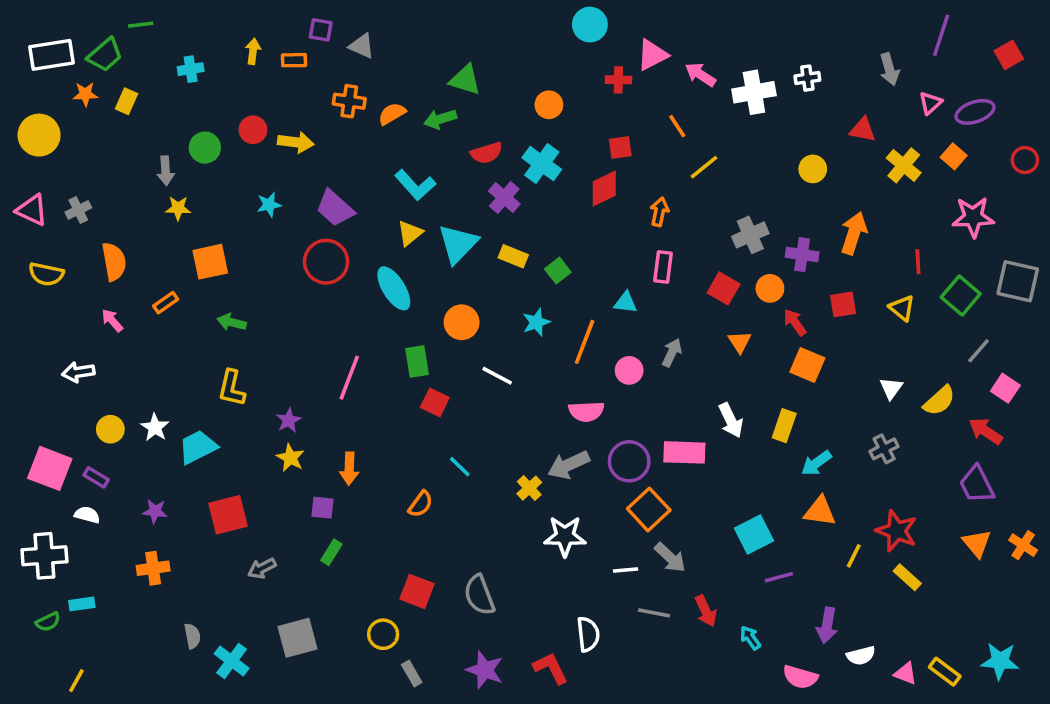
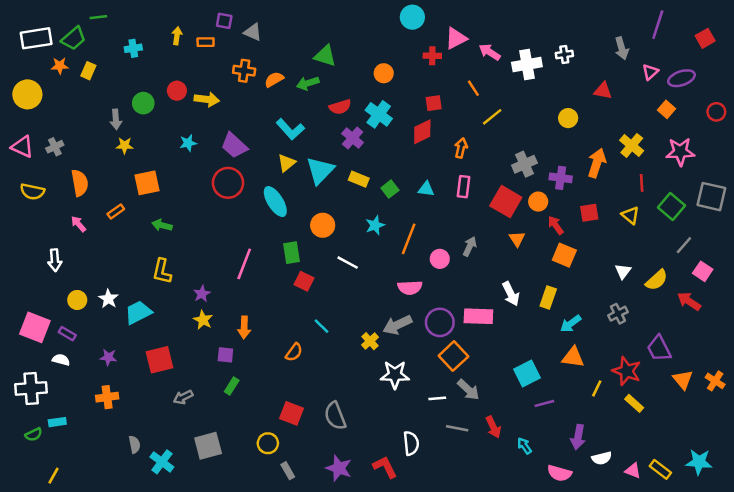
yellow cross: (904, 165) -> (632, 145), moved
red square: (724, 288) -> (506, 202), size x1.4
cyan triangle: (626, 303) -> (426, 189), moved
white arrow: (78, 372) -> (55, 260), turned -85
purple trapezoid: (977, 484) -> (659, 349), moved

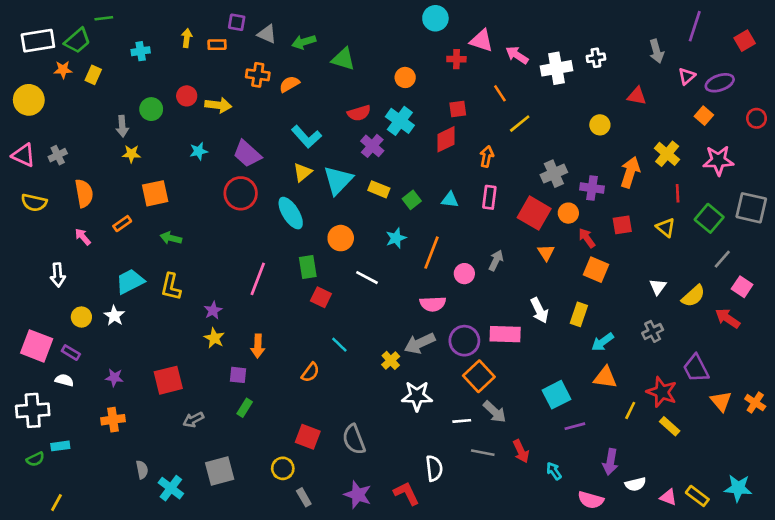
pink triangle: (456, 38) -> (481, 41), turned 45
green arrow: (308, 83) -> (304, 42), moved
cyan trapezoid: (138, 312) -> (130, 281), moved

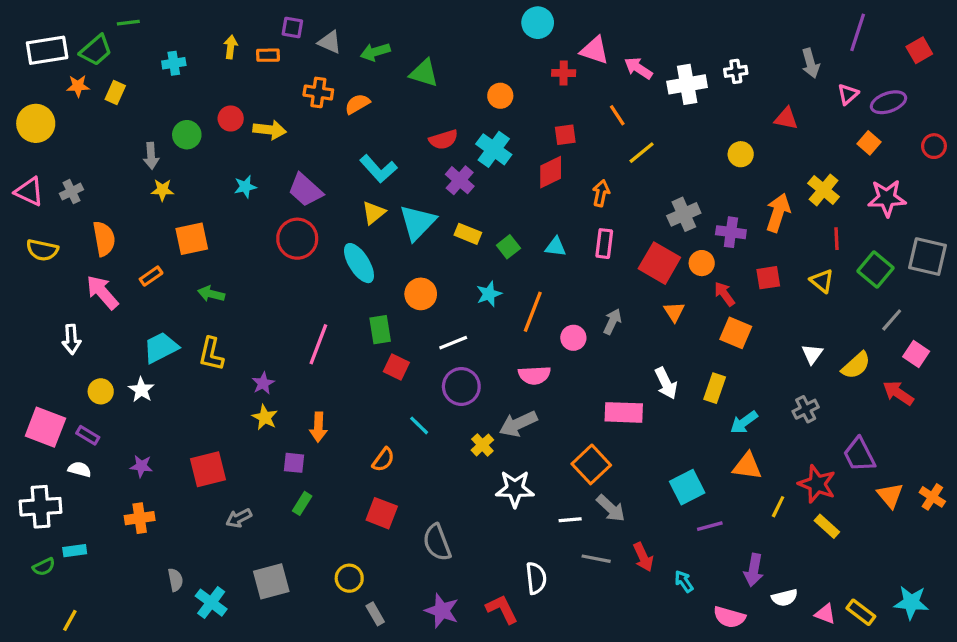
pink arrow: (83, 237) -> (102, 292), size x1.6
white line: (367, 278) -> (453, 343), turned -50
purple circle: (464, 341) -> (461, 386), moved
red square: (308, 437) -> (382, 513), moved

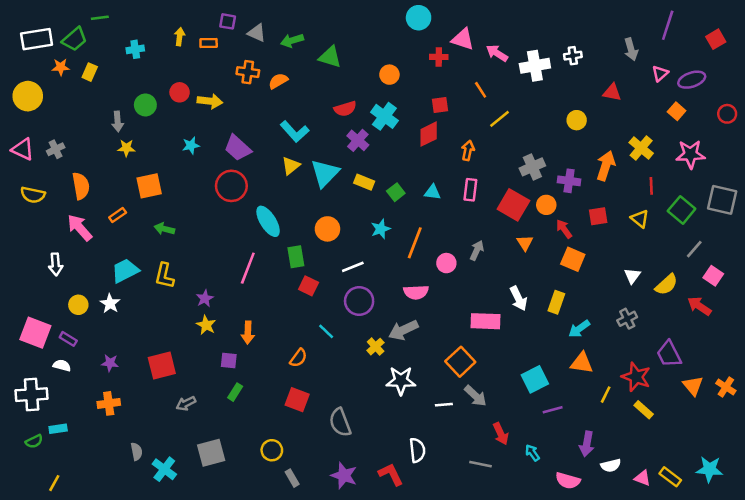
cyan ellipse: (359, 263) -> (268, 221), moved
gray line: (596, 559) -> (481, 464), moved

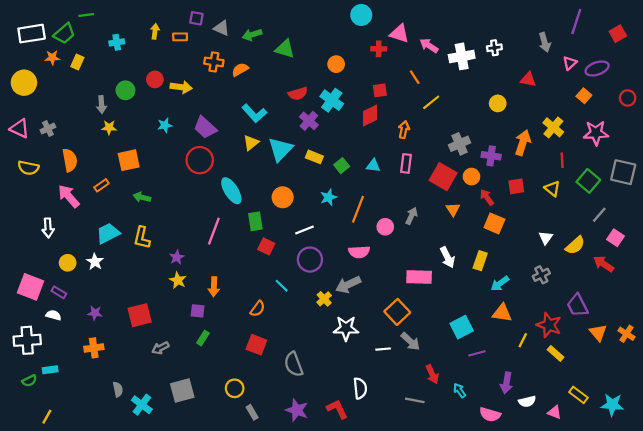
yellow rectangle: (670, 477) -> (578, 395), moved

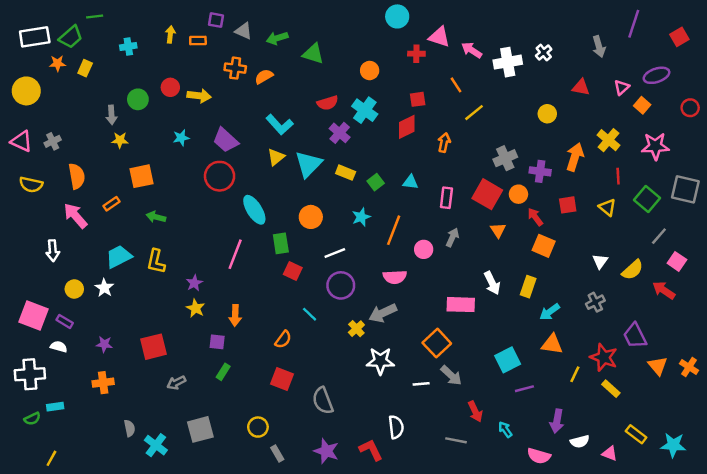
white cross: (494, 48) -> (544, 53), turned -32
pink triangle: (570, 63) -> (622, 87), moved
pink rectangle: (406, 163) -> (446, 198), moved

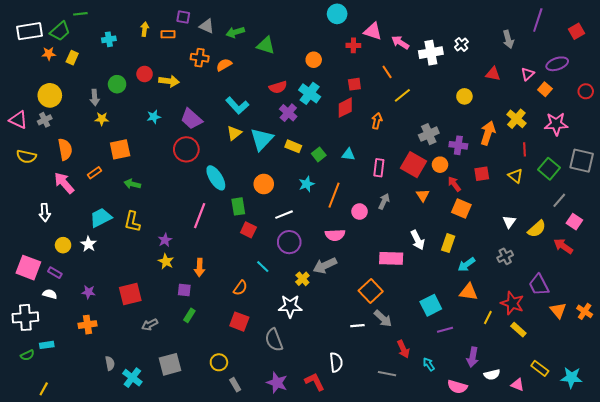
yellow circle: (26, 91) -> (50, 95), moved
white star: (380, 361) -> (290, 306), moved

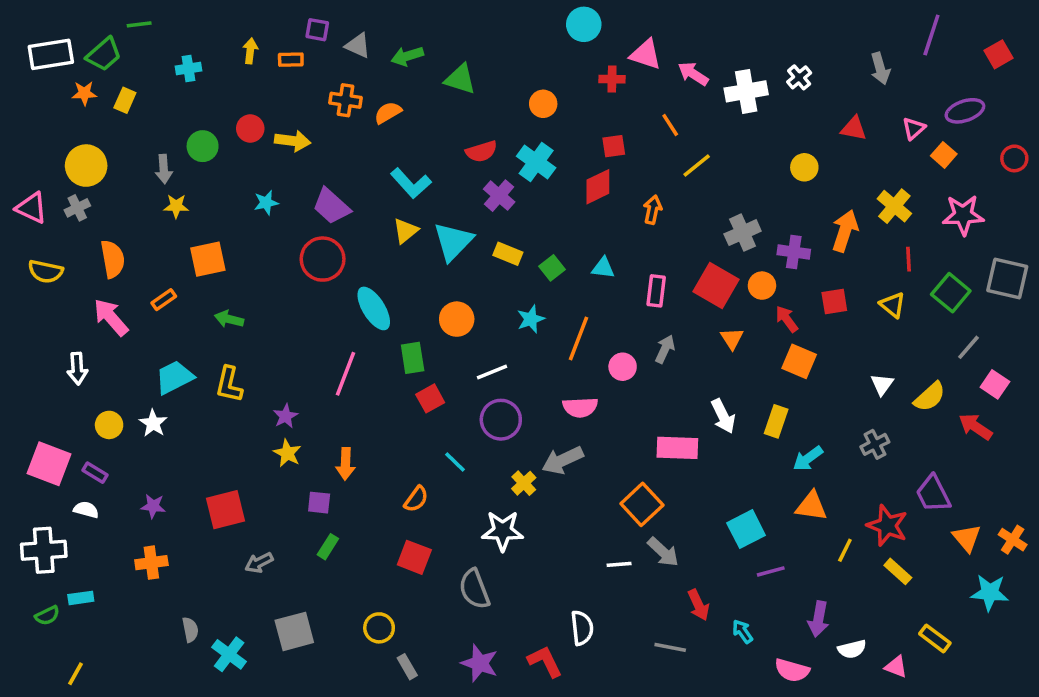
red square: (248, 230) -> (430, 398), turned 35
cyan star: (571, 378) -> (990, 593), moved

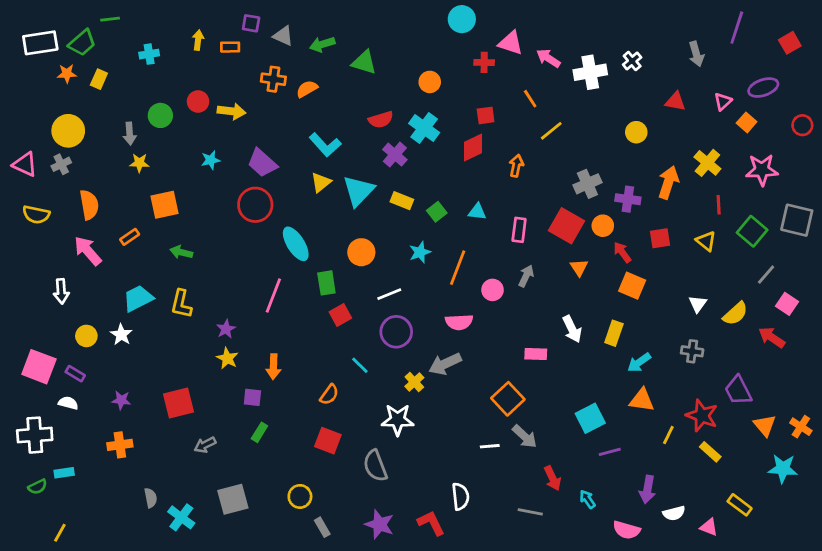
gray cross: (875, 444) -> (692, 351), turned 35
pink rectangle: (677, 448) -> (536, 354), size x0.7

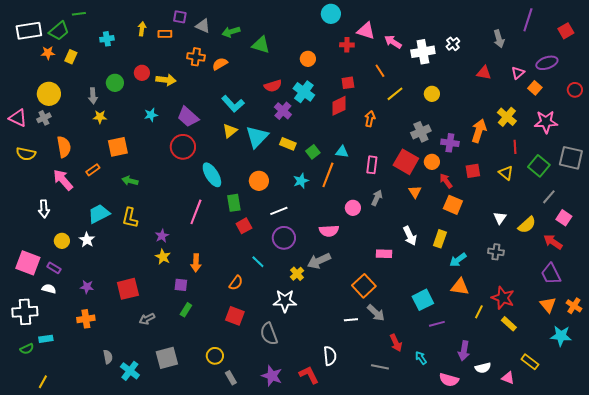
yellow circle: (636, 132) -> (432, 94), moved
orange line: (458, 268) -> (328, 175), moved
purple trapezoid: (738, 390) -> (551, 274), moved

